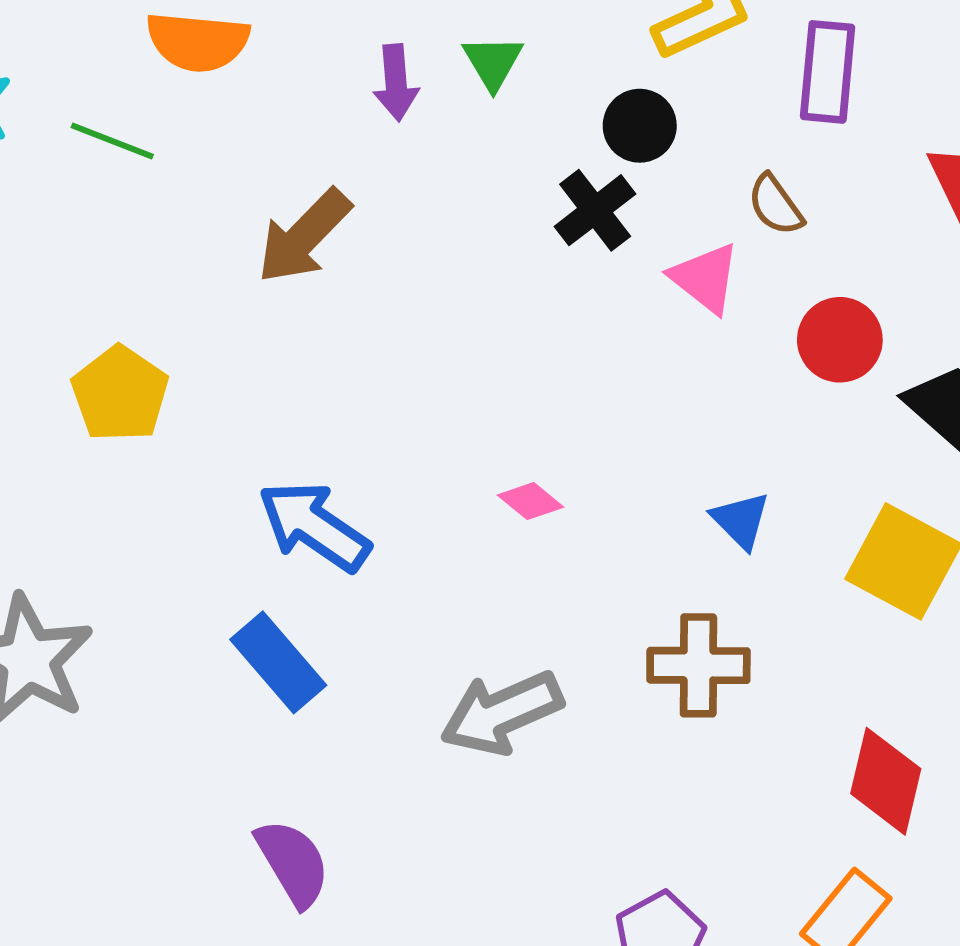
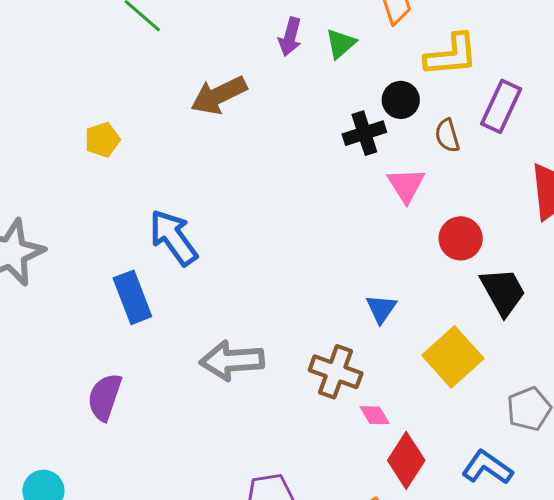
brown semicircle: (775, 205) -> (447, 136), moved
yellow pentagon: (120, 394) -> (102, 140), size x0.7
pink diamond: (530, 501) -> (375, 415), moved
purple semicircle: (293, 863) -> (105, 397), turned -150

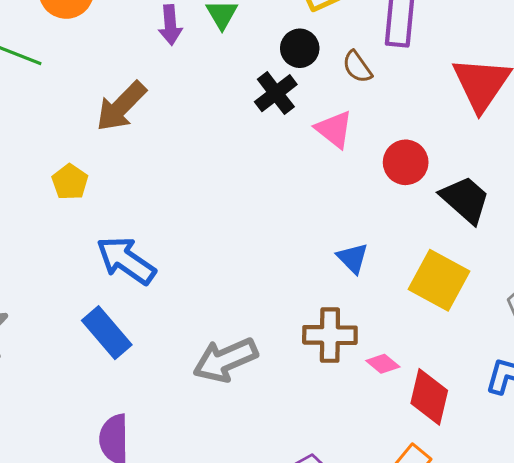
yellow pentagon: (102, 140) -> (70, 182), moved

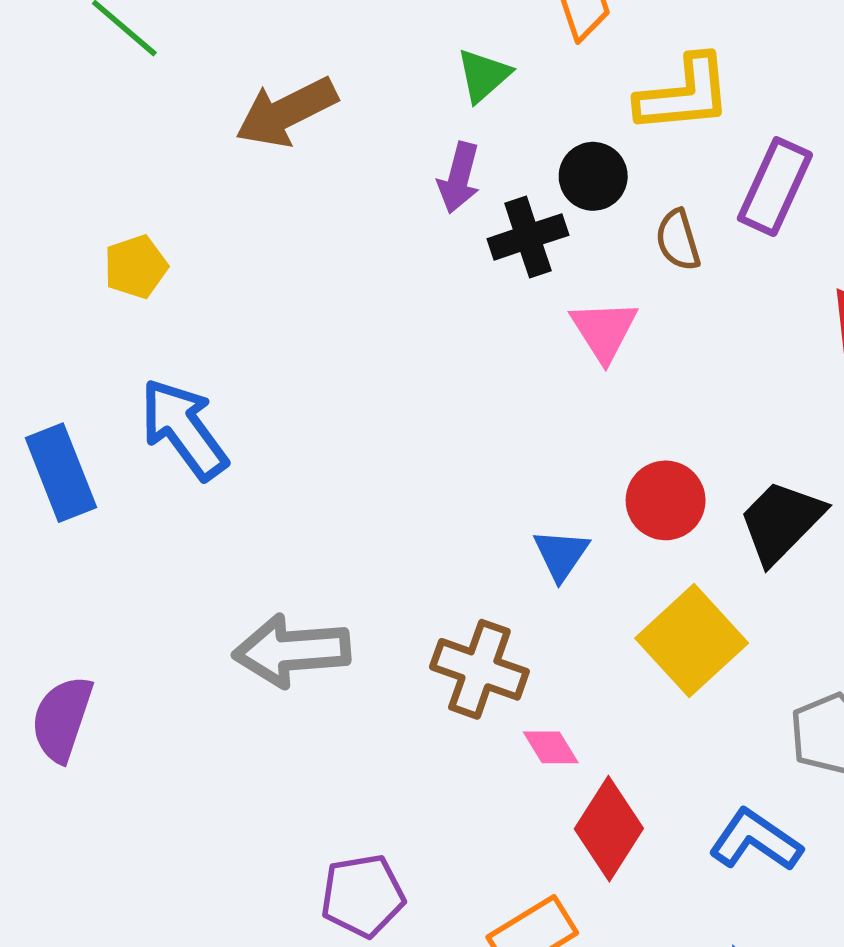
purple arrow: (170, 25) -> (459, 178), moved
brown arrow: (121, 106) -> (286, 112), moved
red circle: (406, 162) -> (666, 500), moved
black trapezoid: (465, 199) -> (781, 522), turned -106
blue rectangle: (107, 333) -> (61, 473), moved

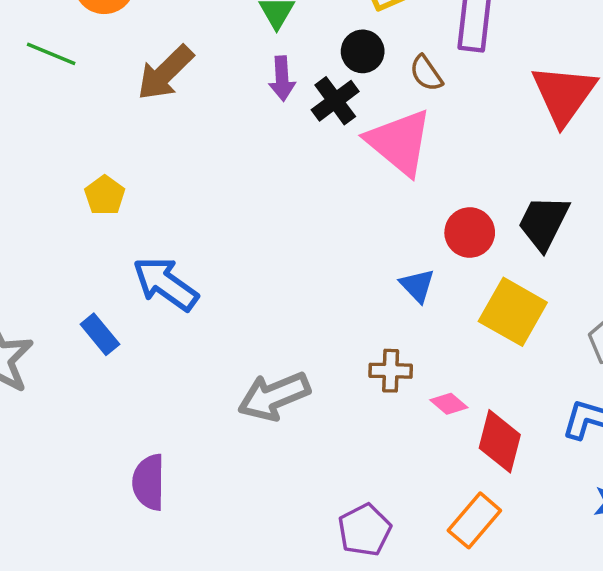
pink triangle: (604, 330) -> (399, 142), size x1.6
blue rectangle: (61, 473) -> (100, 334), size x0.7
brown cross: (479, 669) -> (391, 371), size x0.7

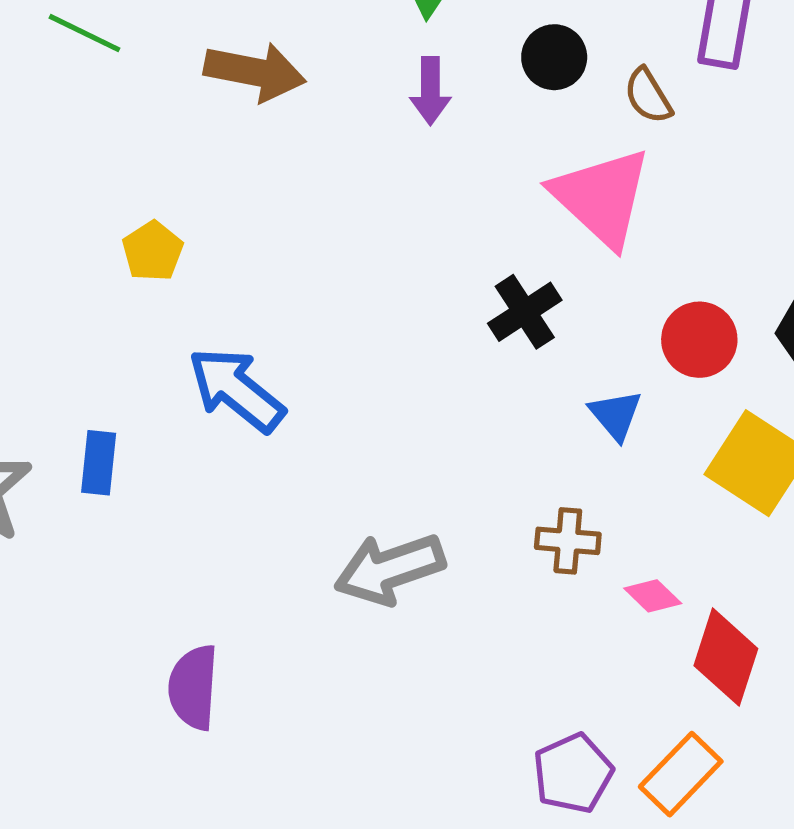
brown arrow: (165, 73) -> (255, 72), turned -128
black cross: (335, 101) -> (525, 312), moved
blue rectangle: (100, 334) -> (99, 463), moved, turned 42
purple pentagon: (365, 530) -> (573, 773), moved

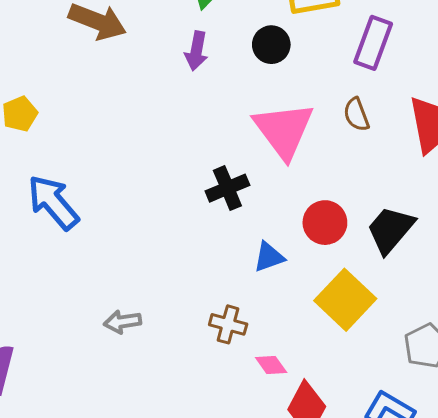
brown semicircle: (648, 96) -> (356, 115), moved
blue triangle: (616, 415) -> (269, 257), turned 40
gray arrow: (390, 569) -> (122, 322), size x0.6

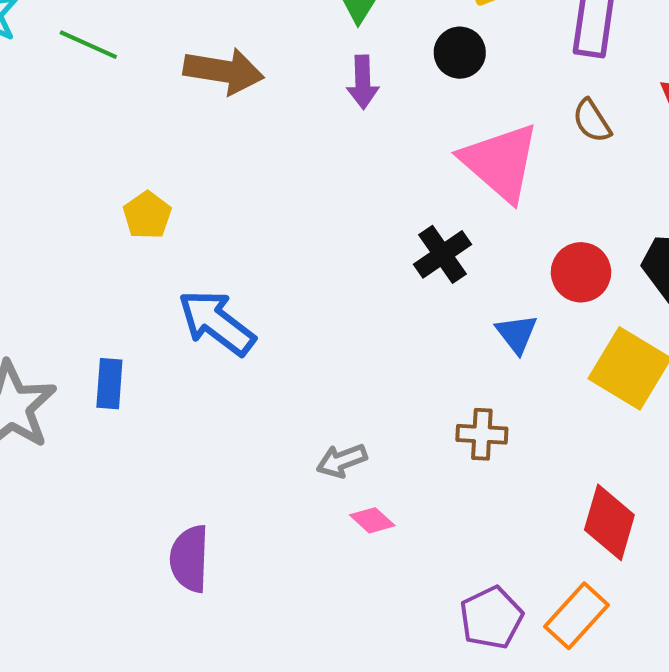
blue triangle: (269, 257) -> (517, 334), turned -36
pink diamond: (271, 365) -> (372, 520), moved

